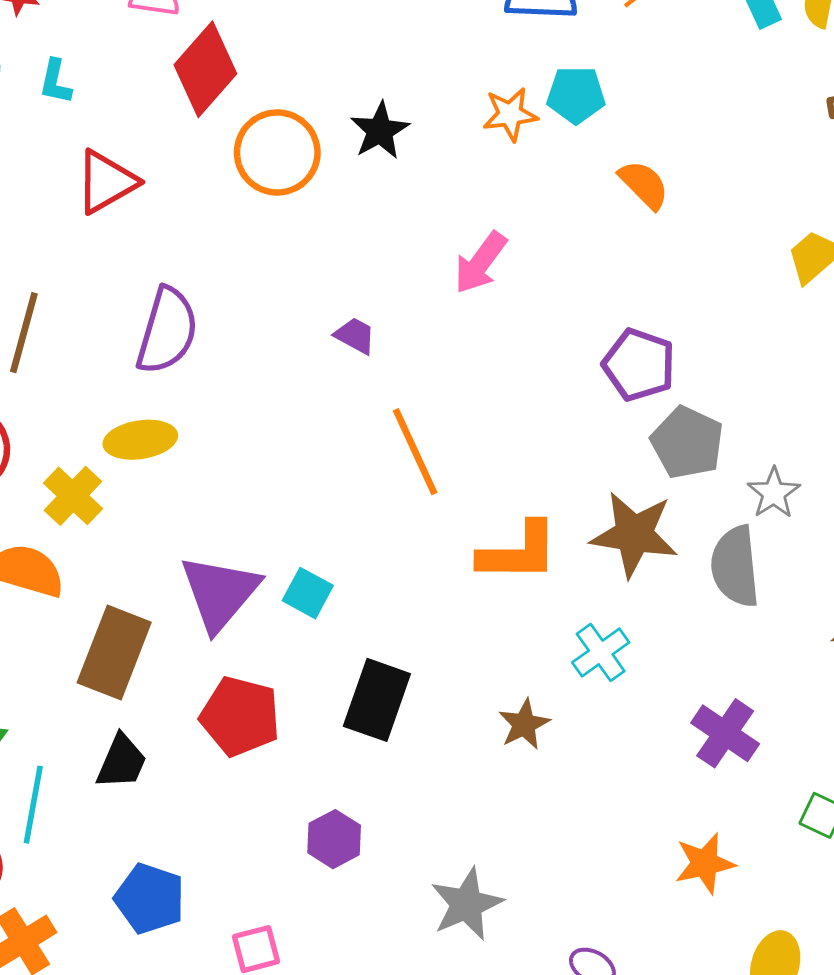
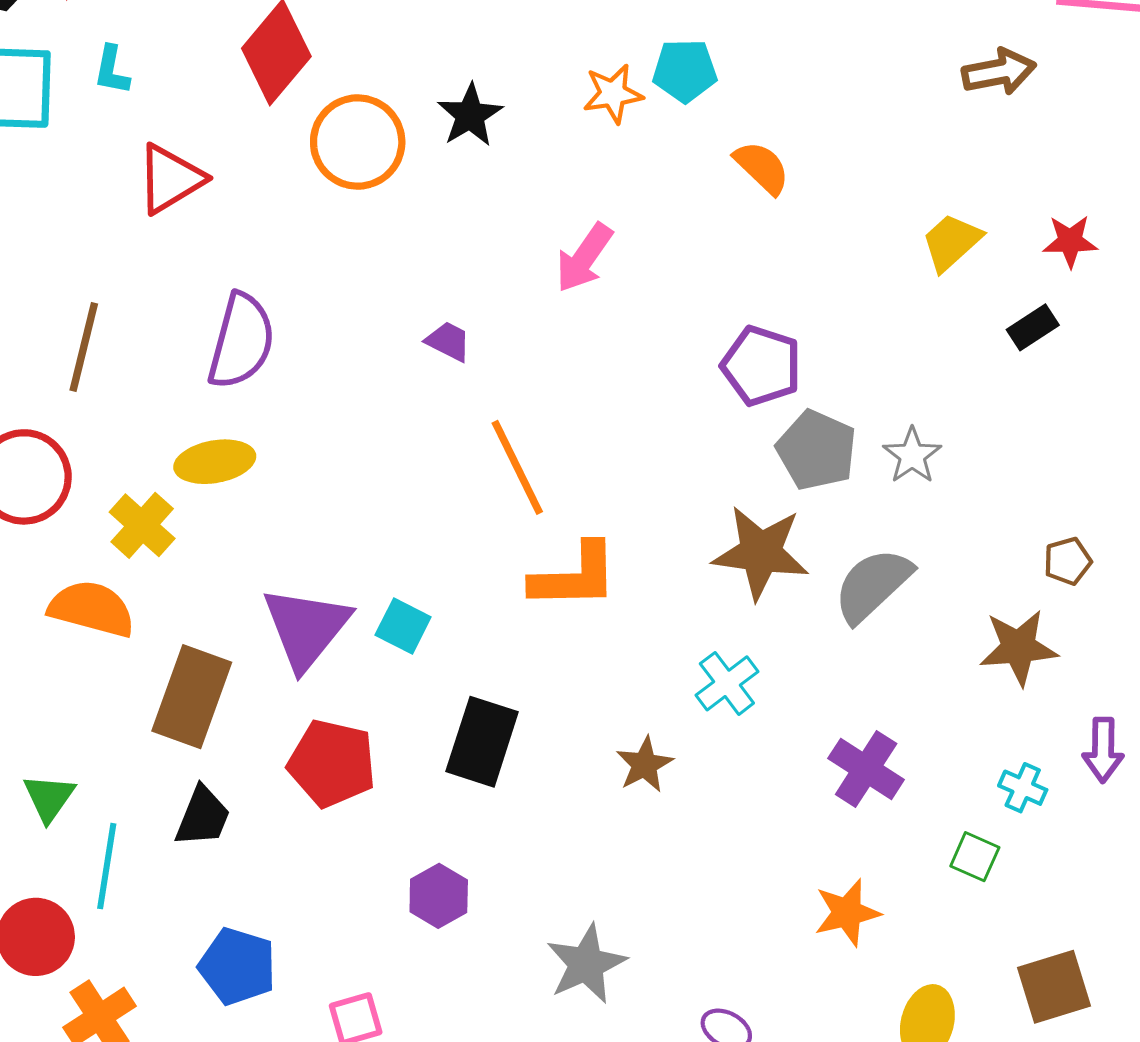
gray star: (774, 493) -> (912, 456), moved
orange L-shape: (518, 552) -> (574, 576), moved
gray semicircle: (735, 566) -> (873, 585), turned 54

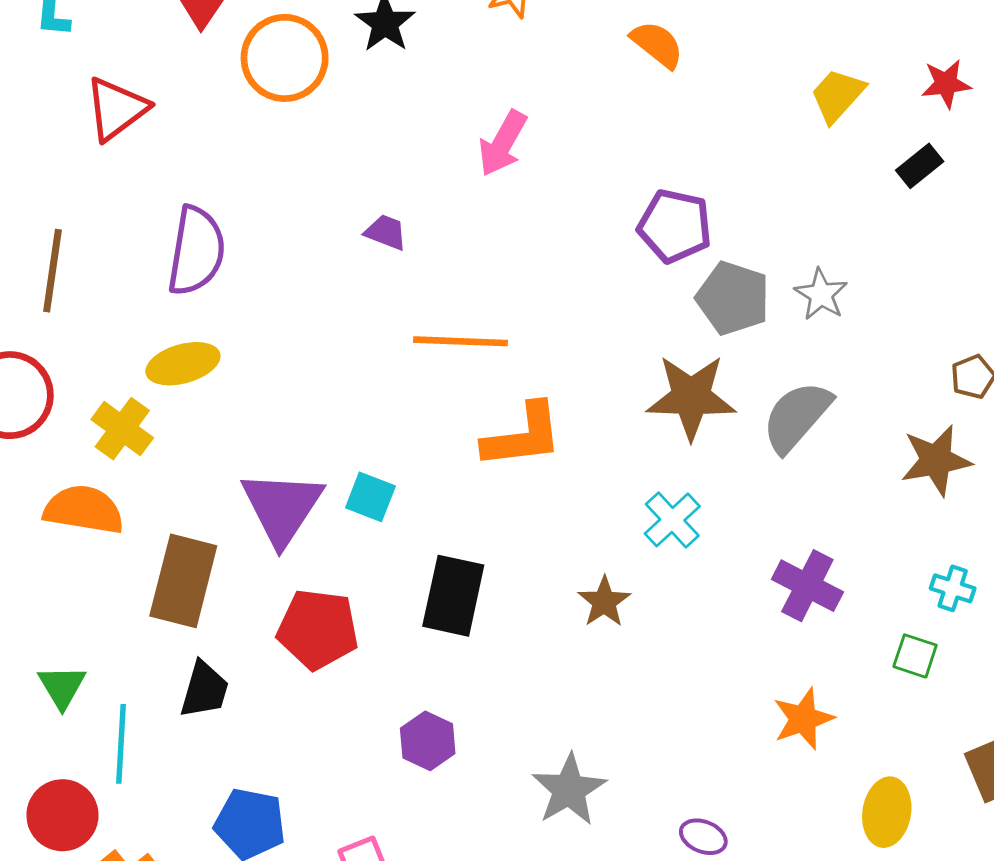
orange line: (517, 467) -> (461, 341), turned -56

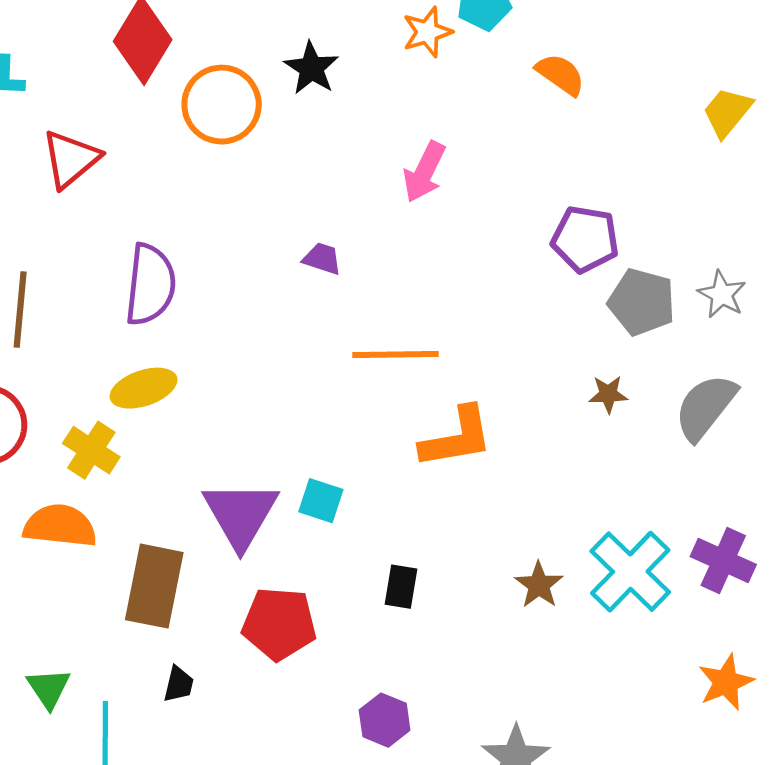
brown star: (691, 397) -> (608, 394), size x0.5
cyan cross: (672, 520) -> (630, 572), moved, size x1.6
black rectangle: (453, 596) -> (401, 587), size x0.6
black trapezoid: (204, 690) -> (179, 684), size x0.7

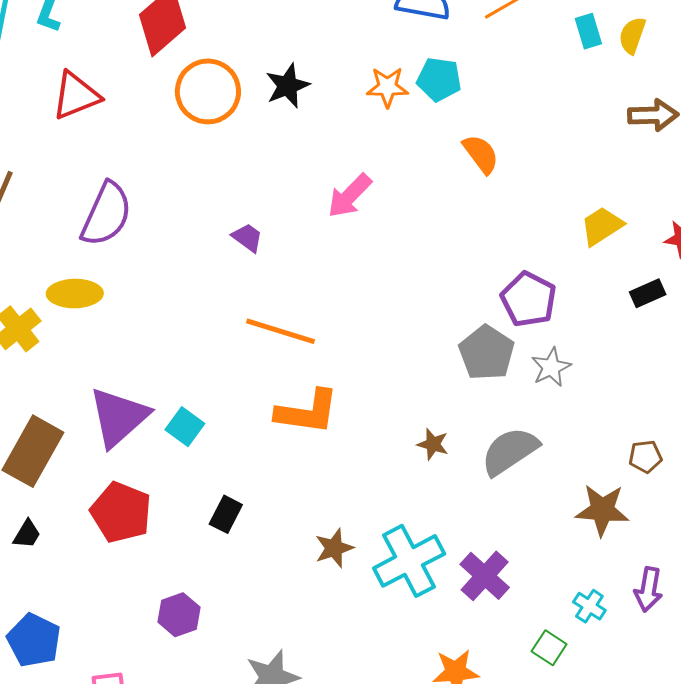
purple pentagon: (585, 239) -> (529, 299), moved
brown star: (608, 394) -> (433, 444), moved

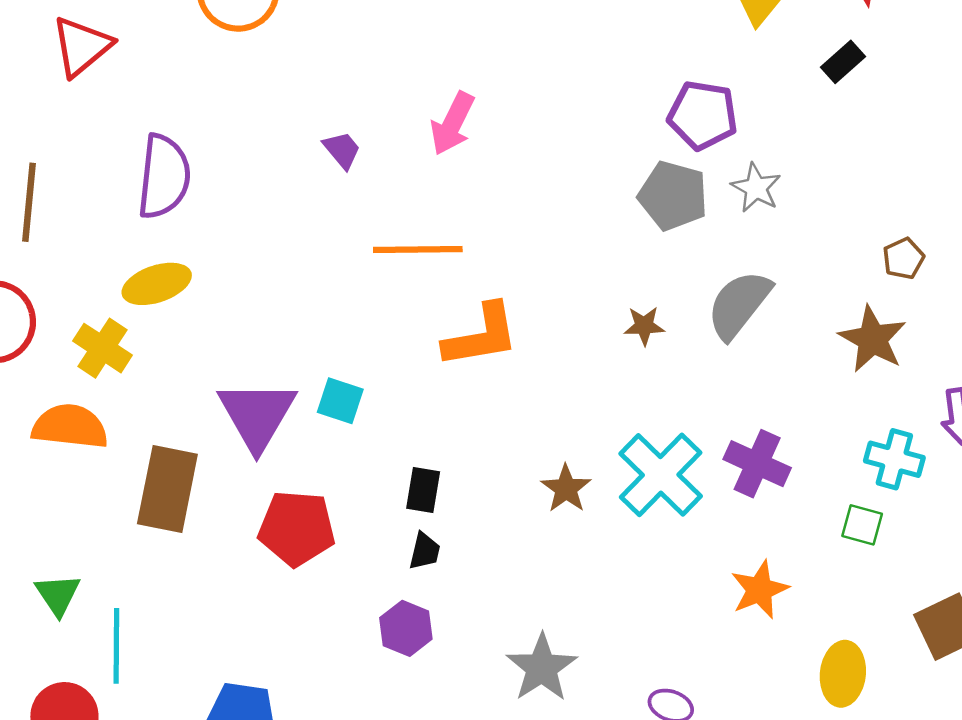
pink arrow: (350, 196) -> (452, 123), moved
purple trapezoid: (247, 238) -> (342, 150), turned 32
brown star: (602, 510) -> (873, 339), turned -30
black trapezoid: (27, 534) -> (425, 551), moved
cyan cross: (589, 606) -> (894, 459), size x1.4

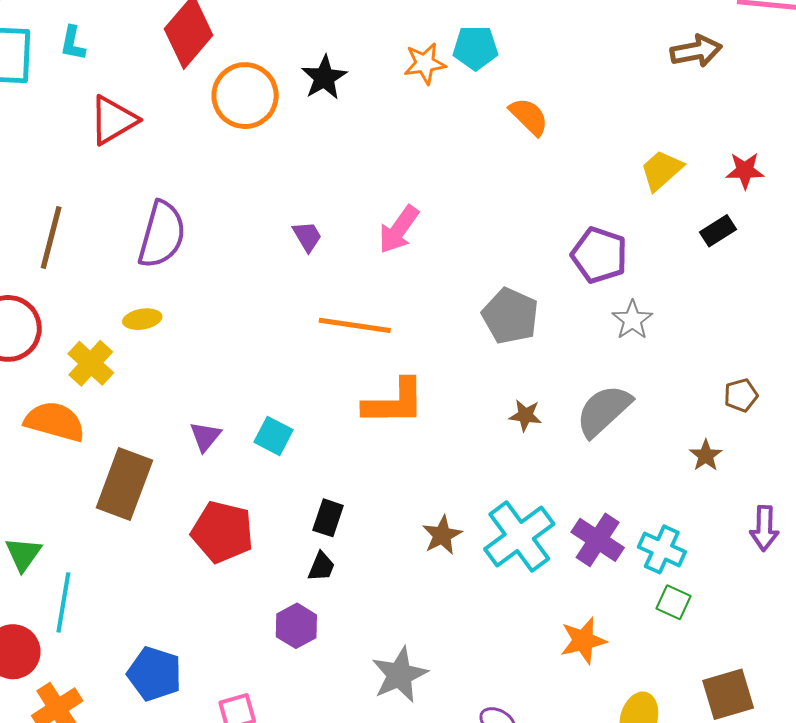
gray pentagon: (673, 196) -> (510, 316), moved
yellow ellipse: (157, 284) -> (142, 319), size x0.7
brown star: (873, 339) -> (706, 456), size x0.6
purple triangle: (257, 415) -> (205, 437), size x0.5
cyan cross: (894, 459) -> (662, 549), moved

